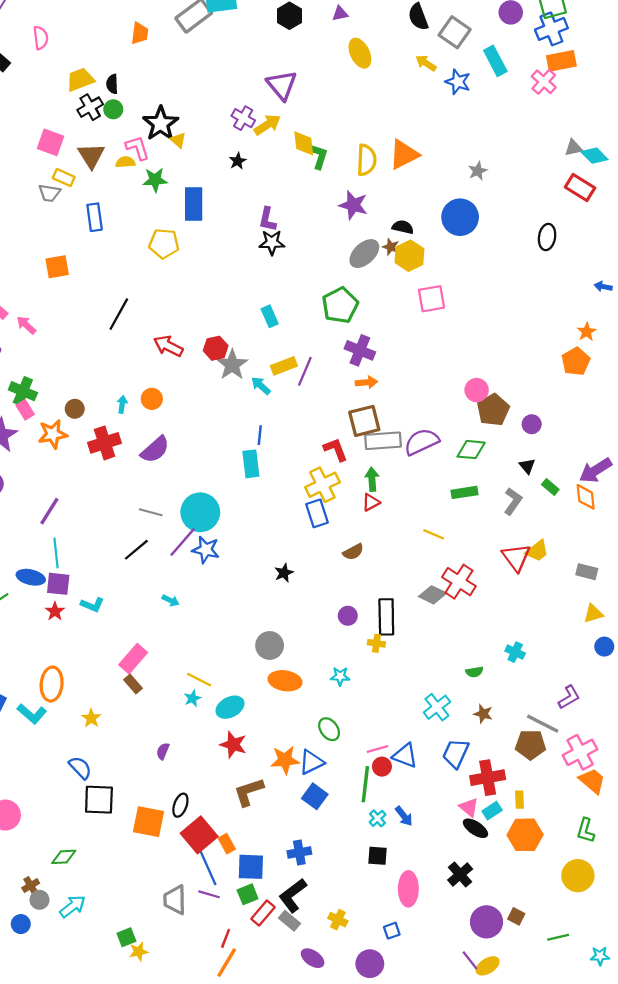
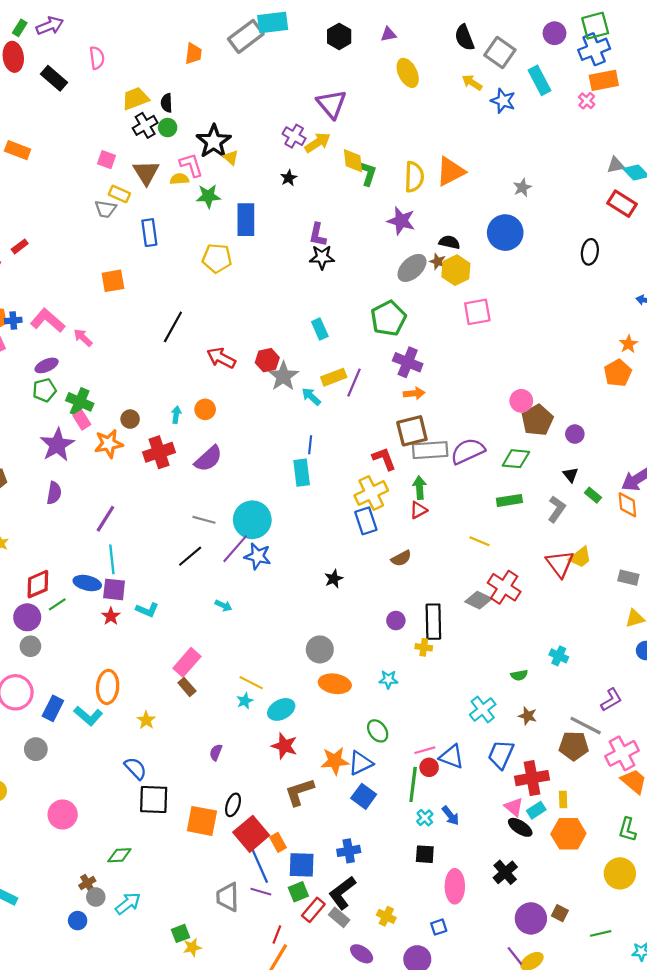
pink cross: (544, 82) -> (587, 101), size x0.7
pink square: (51, 142) -> (107, 160), size x0.7

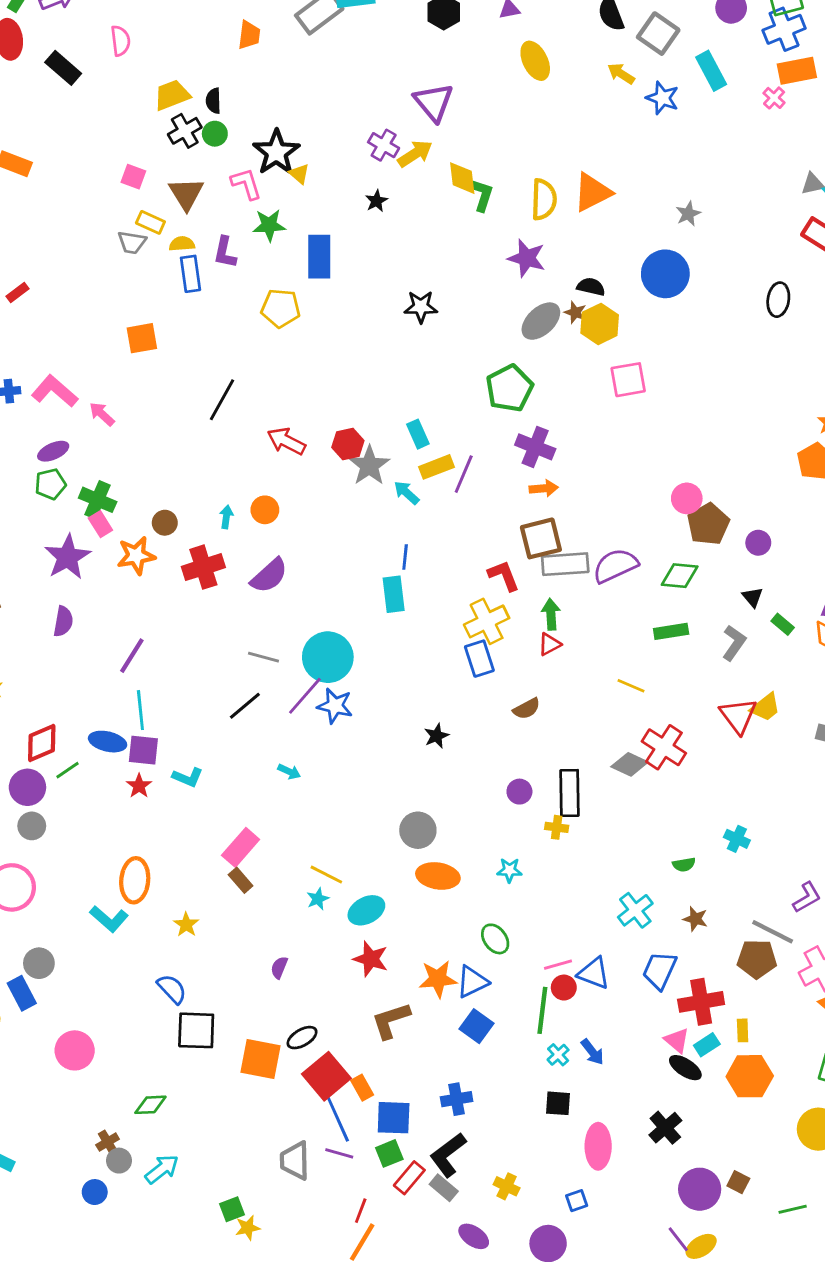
yellow semicircle: (179, 179) -> (182, 244), moved
purple L-shape: (318, 235) -> (225, 252), moved
cyan rectangle: (320, 329) -> (418, 434), moved
blue rectangle: (53, 708) -> (22, 993), moved, turned -55
black ellipse: (233, 805) -> (302, 1038), turned 40

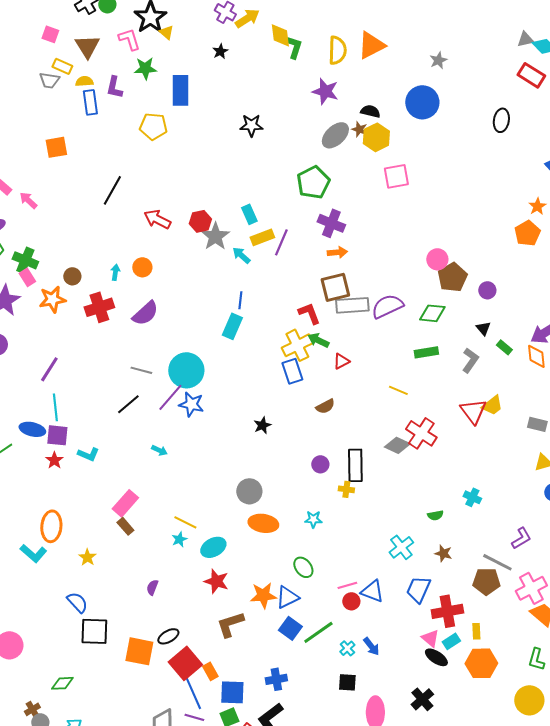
cyan rectangle: (394, 594) -> (232, 326), turned 30
green arrow: (551, 614) -> (318, 340), moved, turned -60
green line: (542, 1010) -> (318, 632), moved, turned 48

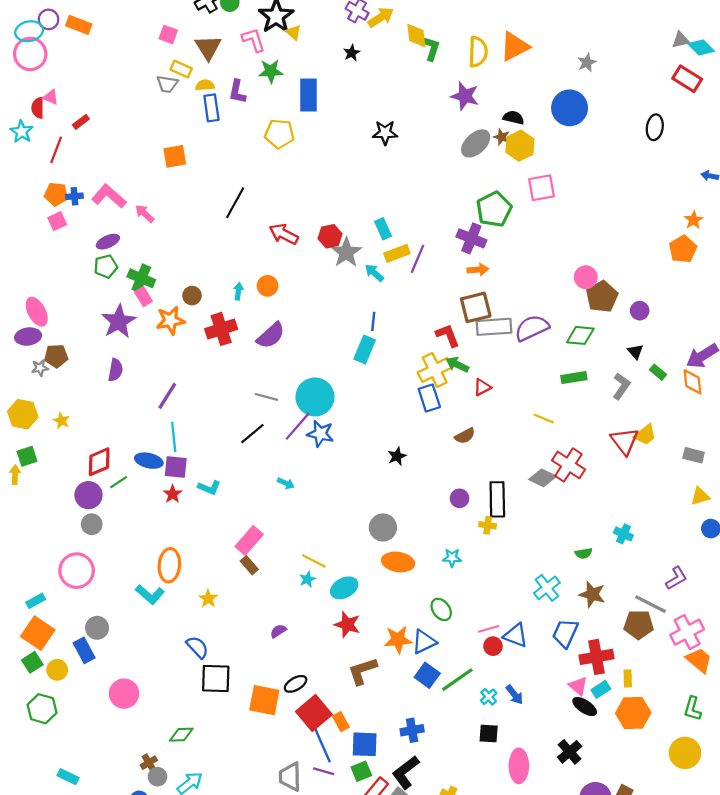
green pentagon: (313, 182) -> (494, 209), moved
brown star: (443, 553) -> (592, 594), size x1.4
purple semicircle: (152, 587) -> (278, 631), turned 35

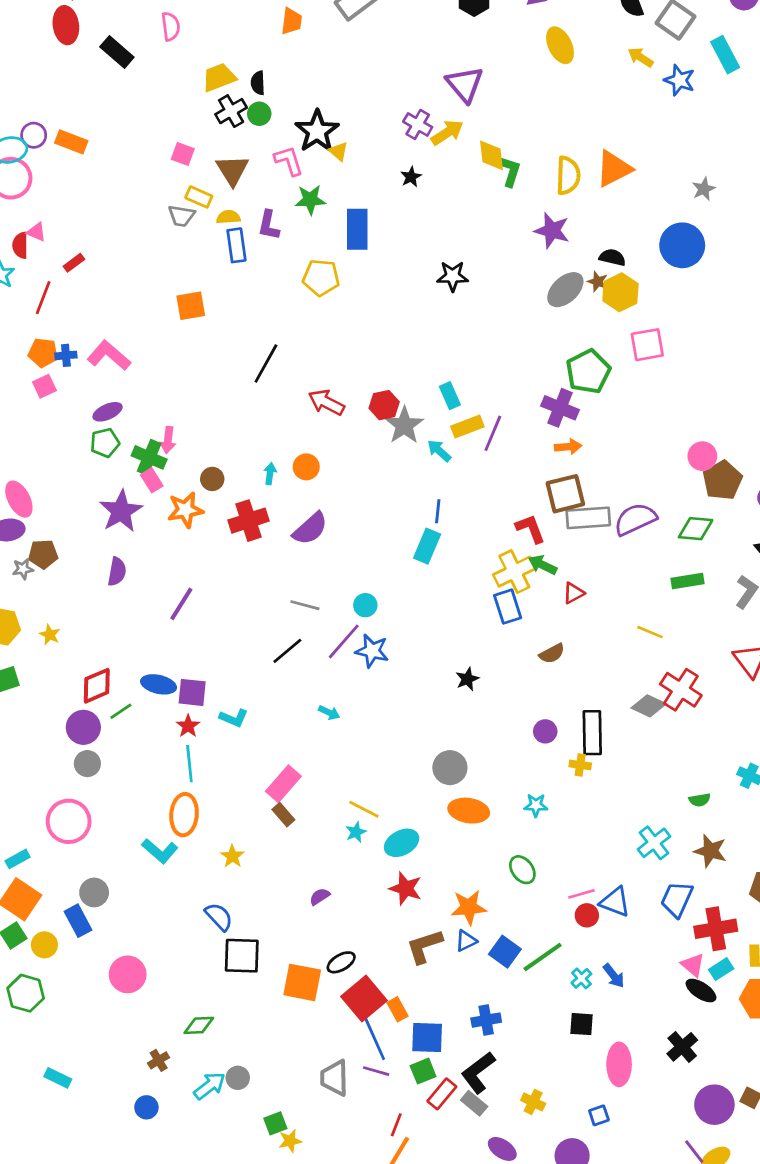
pink arrow: (145, 214) -> (168, 440), moved, turned -126
cyan circle: (315, 397) -> (365, 605), size x0.5
cyan line: (174, 437) -> (189, 764), moved
blue triangle: (424, 642) -> (466, 941), moved, size x0.7
gray circle: (157, 777) -> (238, 1078), moved

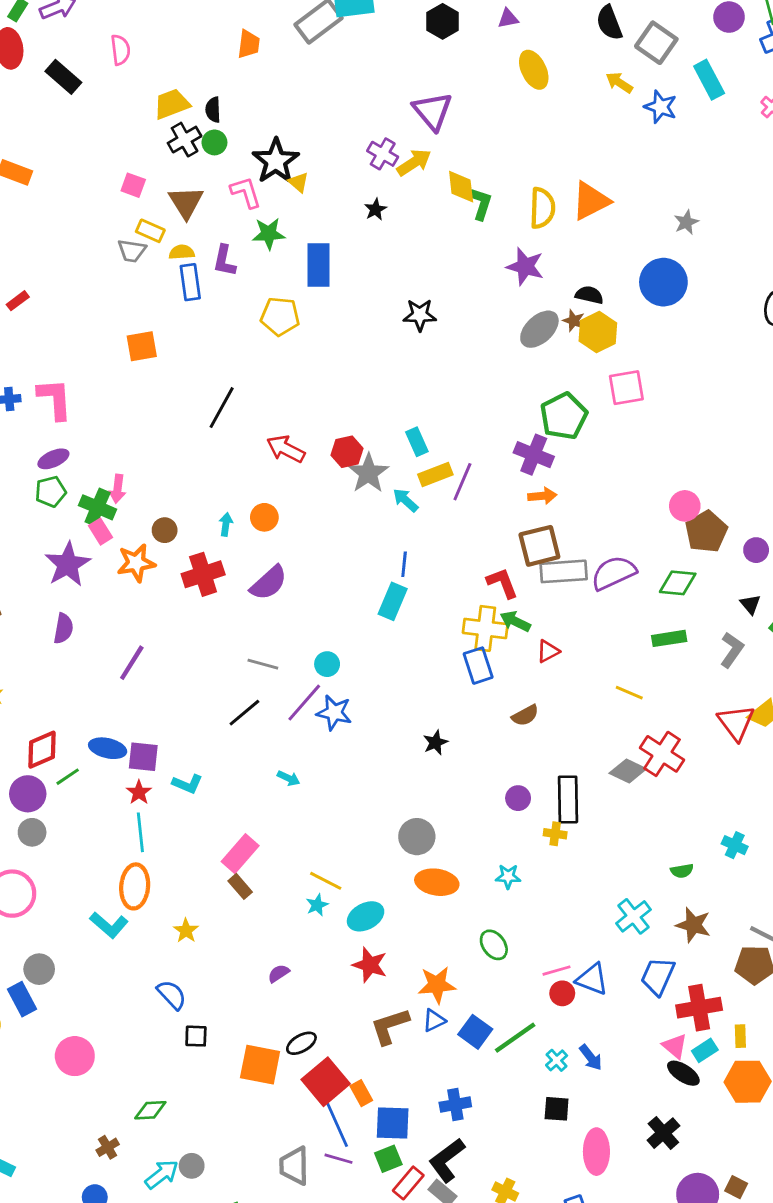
pink L-shape: (109, 355) -> (55, 399), turned 45
yellow cross: (514, 572) -> (485, 628), turned 33
black square: (242, 956) -> (196, 1036), size x0.6

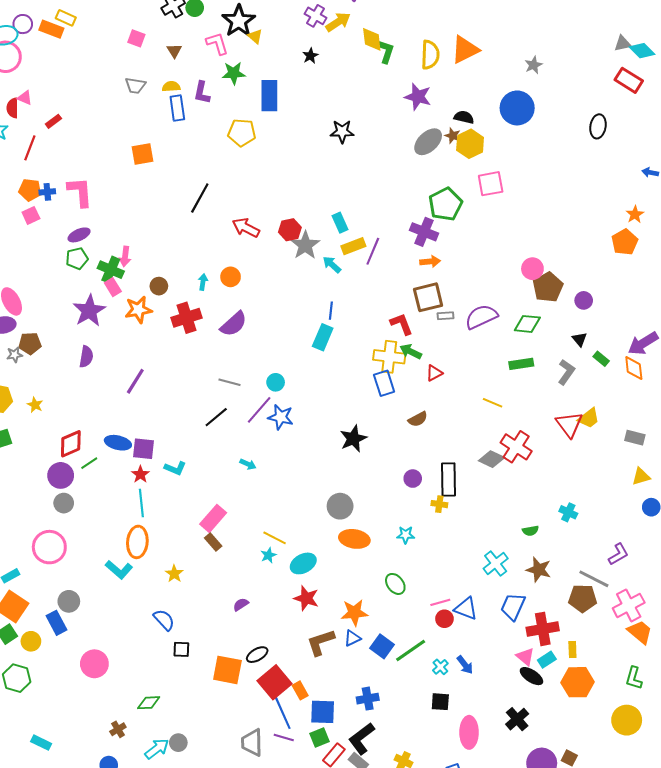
brown triangle: (186, 202) -> (174, 51), size x0.6
yellow rectangle: (150, 231) -> (66, 18), moved
gray rectangle: (564, 571) -> (445, 316), size x0.5
black star: (435, 743) -> (353, 439), size x1.5

